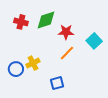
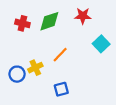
red star: (66, 32) -> (83, 16), moved
orange line: (67, 53) -> (60, 55), moved

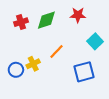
red cross: (22, 23) -> (21, 22), turned -32
blue square: (61, 89) -> (84, 72), moved, size x1.5

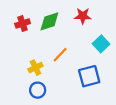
blue circle: (16, 70) -> (38, 90), moved

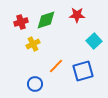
orange line: (60, 55) -> (56, 66), moved
yellow cross: (35, 68) -> (33, 44), moved

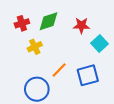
red star: (77, 15) -> (81, 25), moved
blue circle: (35, 84) -> (37, 89), size x1.5

